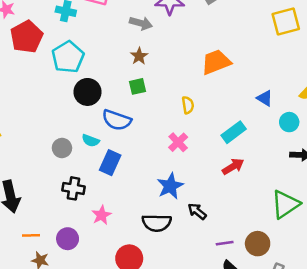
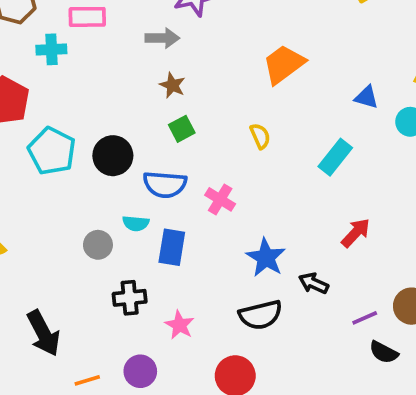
cyan pentagon: (68, 57) -> (52, 151), moved
pink cross: (178, 142) -> (220, 199), moved
red arrow: (233, 166) -> (356, 233), moved

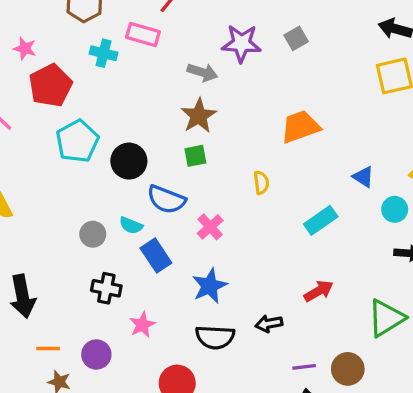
brown star: (172, 85) -> (199, 116), size x1.5
blue rectangle: (172, 247) -> (156, 256), turned -60
blue star: (266, 258) -> (210, 286), moved
black arrow: (314, 283) -> (269, 324), turned -52

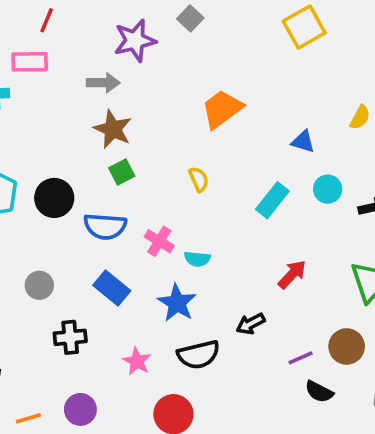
cyan circle: (395, 209) -> (328, 189), moved
cyan semicircle: (131, 225) -> (197, 259), moved
pink star: (142, 325) -> (137, 361), moved

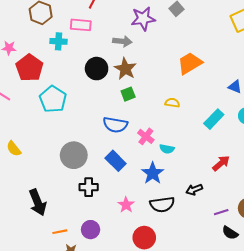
yellow semicircle: (199, 179) -> (172, 103), turned -64
black circle: (54, 198) -> (97, 69), moved
gray circle: (39, 285) -> (74, 155), size x1.6

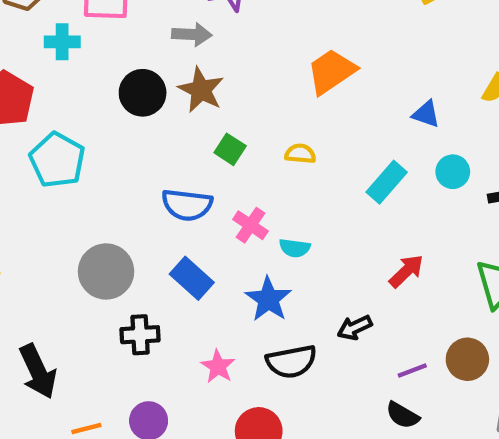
green square: (128, 94) -> (230, 149), moved, turned -32
black semicircle: (230, 233) -> (403, 415), moved

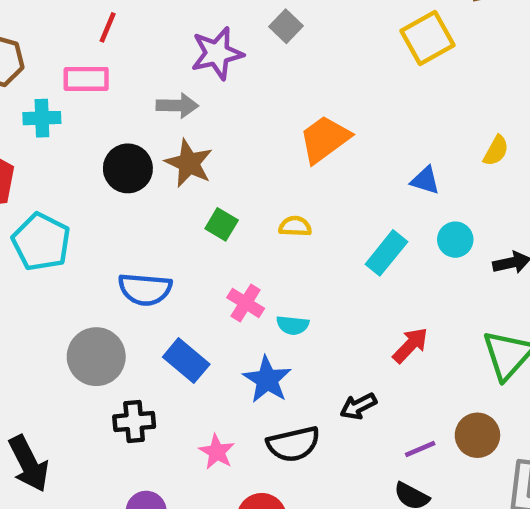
blue semicircle: (187, 205) -> (145, 289), moved

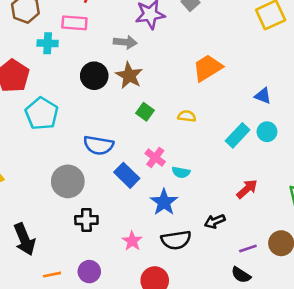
cyan circle: (455, 240) -> (267, 132), moved
blue rectangle: (186, 361) -> (127, 175), moved

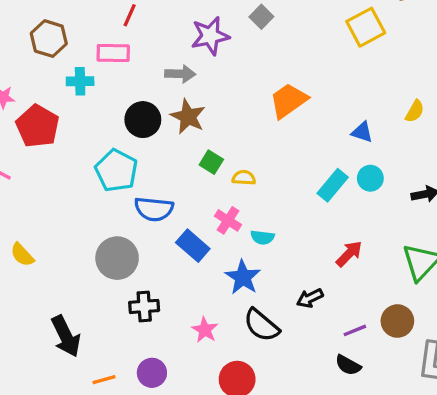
cyan pentagon: (42, 114) -> (116, 171), moved
yellow semicircle: (187, 116) -> (244, 178), moved
black semicircle: (176, 240) -> (261, 325), turned 52

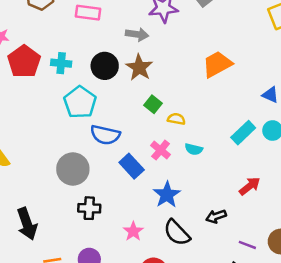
cyan cross: (80, 81) -> (61, 63), moved
cyan semicircle: (262, 237) -> (194, 149), moved
purple line: (355, 330) -> (247, 245), turned 36

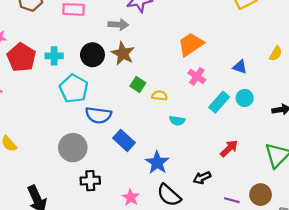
pink cross: (161, 150) -> (197, 76), moved

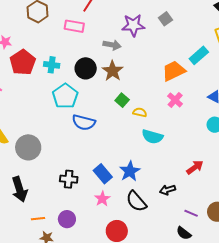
cyan rectangle: (219, 102) -> (199, 55), moved
cyan semicircle: (177, 121) -> (152, 137), size x1.5
blue rectangle: (124, 140) -> (103, 174), moved
gray circle: (73, 148) -> (28, 147), moved

